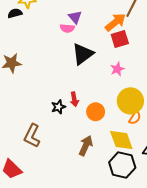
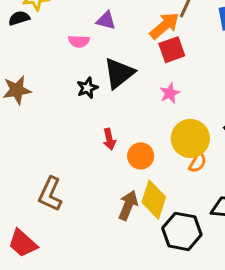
purple triangle: (75, 17) -> (106, 21), turned -32
pink semicircle: (67, 28) -> (79, 41), moved
black star: (58, 107) -> (87, 88), moved
yellow diamond: (121, 140) -> (154, 200), moved, turned 40

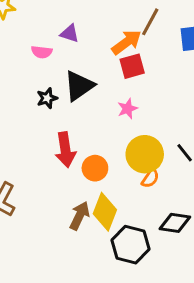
red arrow: (109, 139) -> (65, 150), size x1.6

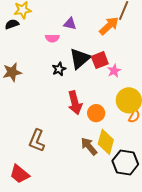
red square: (132, 66) -> (100, 60), moved
brown arrow: (80, 216) -> (89, 146), turned -60

